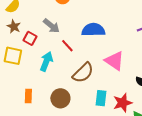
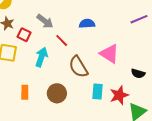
blue semicircle: (93, 30) -> (87, 24), size x0.7
brown semicircle: (83, 73) -> (78, 67), turned 105

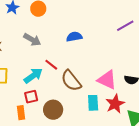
red square: (24, 35) -> (31, 97), moved, turned -32
red line: (62, 40) -> (51, 65), moved
pink triangle: (109, 54) -> (107, 80), moved
cyan arrow: (41, 57) -> (33, 76), turned 42

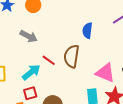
blue semicircle: (74, 37) -> (87, 31), moved, turned -70
brown semicircle: (71, 81) -> (72, 56), moved, turned 50

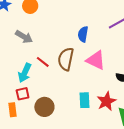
cyan arrow: (31, 72) -> (25, 73), turned 150
pink triangle: (105, 73) -> (96, 60), moved

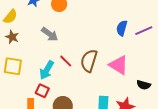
blue semicircle: (83, 34) -> (122, 28), moved
red square: (23, 94) -> (42, 91), turned 32

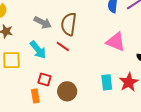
brown semicircle: (89, 61) -> (69, 24), moved
cyan arrow: (47, 70) -> (38, 50), moved, turned -60

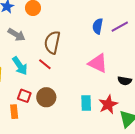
gray arrow: (43, 22) -> (16, 35), moved
brown circle: (67, 91) -> (46, 97), moved

